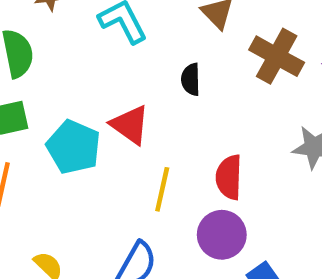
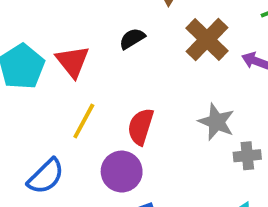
black semicircle: (191, 79) -> (132, 39), turned 44

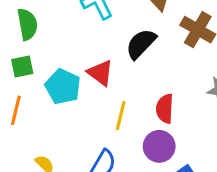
black semicircle: (132, 39) -> (141, 44), size x1.6

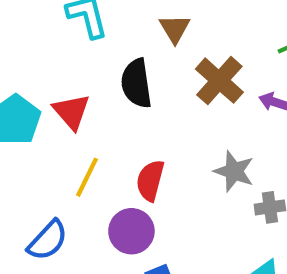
black semicircle: (141, 44) -> (136, 83), turned -64

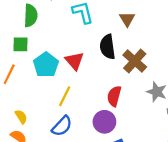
brown cross: (219, 81) -> (135, 61), moved
yellow line: (87, 177) -> (65, 96), moved

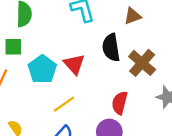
brown triangle: (127, 19) -> (133, 16), turned 42
yellow line: (65, 96) -> (64, 104), turned 30

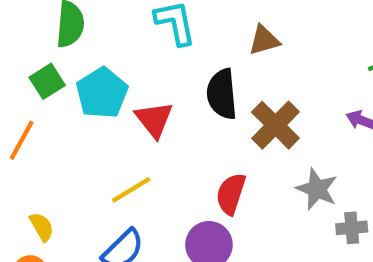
green square: (13, 47) -> (47, 81), turned -36
cyan pentagon: (42, 69) -> (102, 93), moved

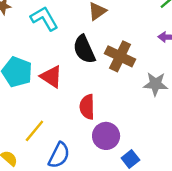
yellow line: (131, 190) -> (34, 131), moved
red semicircle: (231, 194) -> (87, 107), moved

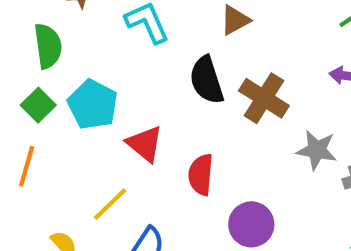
red triangle: (51, 77) -> (145, 144), moved
purple circle: (106, 136) -> (251, 224), moved

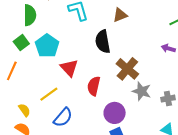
brown cross: (264, 98) -> (127, 69), moved
gray star: (317, 150) -> (142, 91), moved

